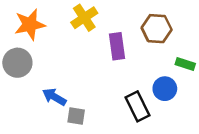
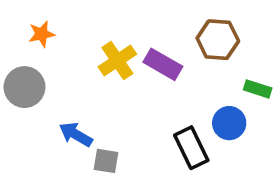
yellow cross: (84, 18) -> (117, 61), moved
orange star: (30, 25) -> (42, 34), size x0.6
purple rectangle: (117, 46) -> (163, 64), turned -52

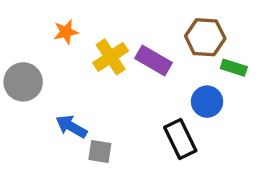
orange star: (42, 34) -> (66, 32), moved
green rectangle: (258, 89) -> (234, 68), moved
blue circle: (229, 123) -> (207, 102), moved

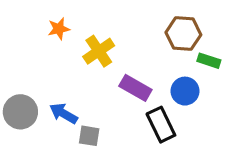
purple rectangle: (153, 60) -> (135, 88), moved
gray circle: (23, 82) -> (20, 112), moved

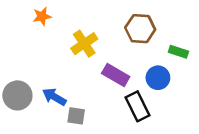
orange star: (59, 29) -> (42, 16), moved
brown hexagon: (183, 34) -> (140, 29), moved

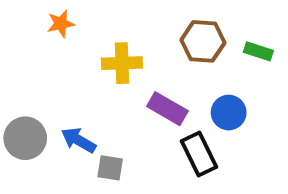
yellow cross: (84, 44) -> (122, 63), turned 32
green rectangle: (178, 52) -> (258, 51), moved

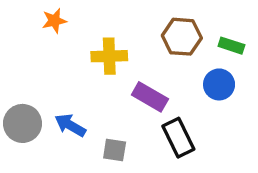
blue circle: (229, 113) -> (219, 84), moved
gray square: (110, 168) -> (115, 150), moved

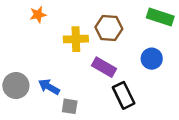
brown hexagon: (182, 37) -> (109, 28), moved
green rectangle: (231, 46) -> (160, 17), moved, size x1.5
gray square: (115, 150) -> (70, 106), moved

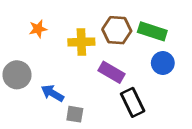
orange star: (38, 15) -> (38, 29), moved
green rectangle: (160, 17) -> (152, 31), moved
gray circle: (16, 86) -> (17, 75), moved

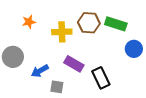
blue circle: (163, 63) -> (134, 49), moved
purple rectangle: (112, 72) -> (74, 64), moved
blue arrow: (52, 93) -> (40, 71), turned -60

